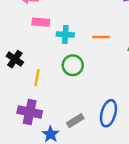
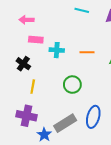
black cross: (15, 59) -> (23, 64), moved
green circle: (73, 65) -> (72, 85), moved
gray rectangle: (75, 121) -> (65, 123), size x1.5

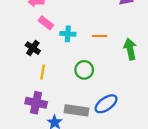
pink rectangle: (36, 40) -> (46, 23), turned 32
blue ellipse: (93, 117) -> (106, 104), turned 40
gray rectangle: (65, 123) -> (77, 110), turned 40

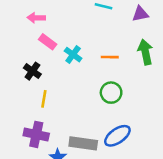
cyan cross: (68, 34) -> (73, 55), turned 32
green arrow: (130, 49) -> (145, 52), moved
green circle: (84, 70) -> (111, 93), moved

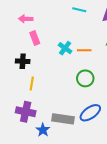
pink rectangle: (48, 42) -> (35, 38), turned 32
cyan cross: (73, 55) -> (65, 48), moved
black cross: (32, 71) -> (23, 61), turned -32

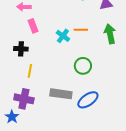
orange line: (84, 50) -> (81, 30), moved
gray rectangle: (63, 119) -> (61, 94), moved
blue star: (43, 130) -> (12, 117), moved

